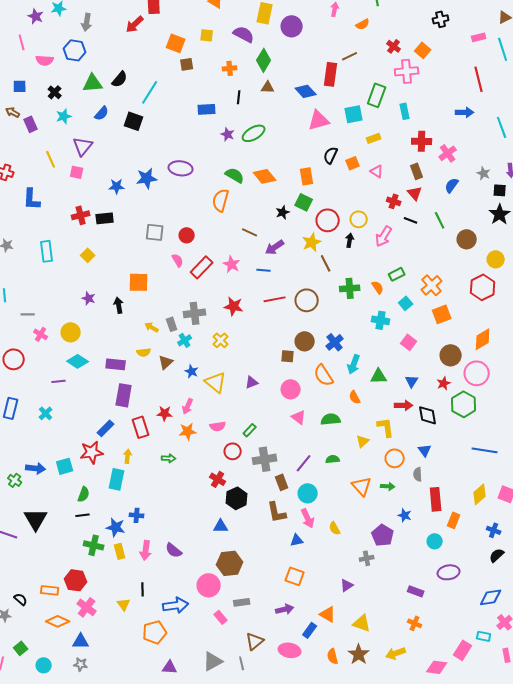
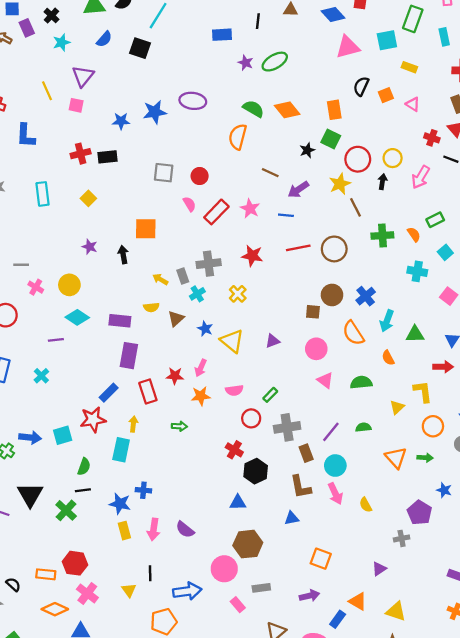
purple rectangle: (31, 124) -> (27, 28), moved
yellow rectangle: (374, 138) -> (409, 67), turned 40
blue triangle: (297, 540) -> (292, 518), moved
green cross: (94, 545) -> (66, 510), moved, turned 30

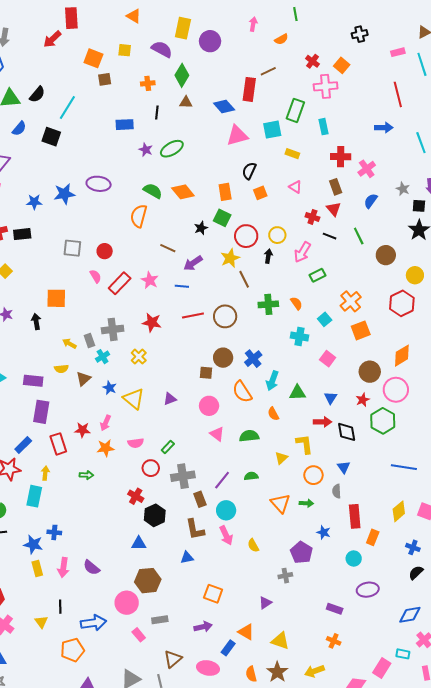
orange square: (386, 95) -> (260, 193), moved
green rectangle: (435, 220) -> (317, 275), moved

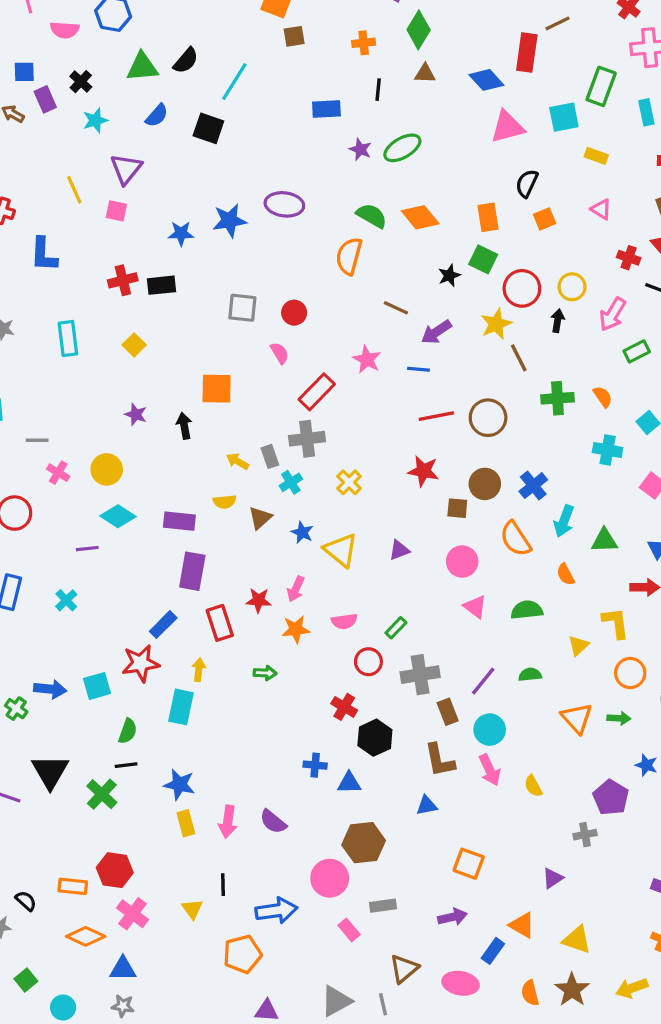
red rectangle: (120, 283) -> (317, 392), moved
red star: (152, 322) -> (423, 471), moved
blue cross: (54, 532) -> (315, 765), moved

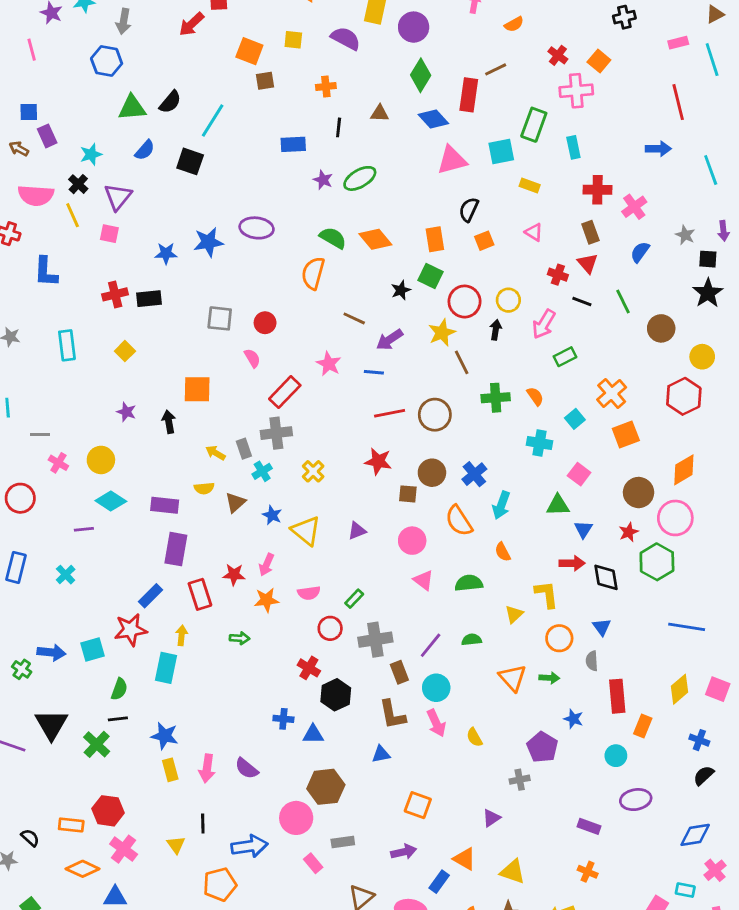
pink semicircle: (65, 30) -> (36, 195), moved, size x1.4
green diamond: (419, 30) -> (421, 75), moved
black cross: (81, 82) -> (78, 184), moved
green triangle: (604, 540) -> (558, 505), moved

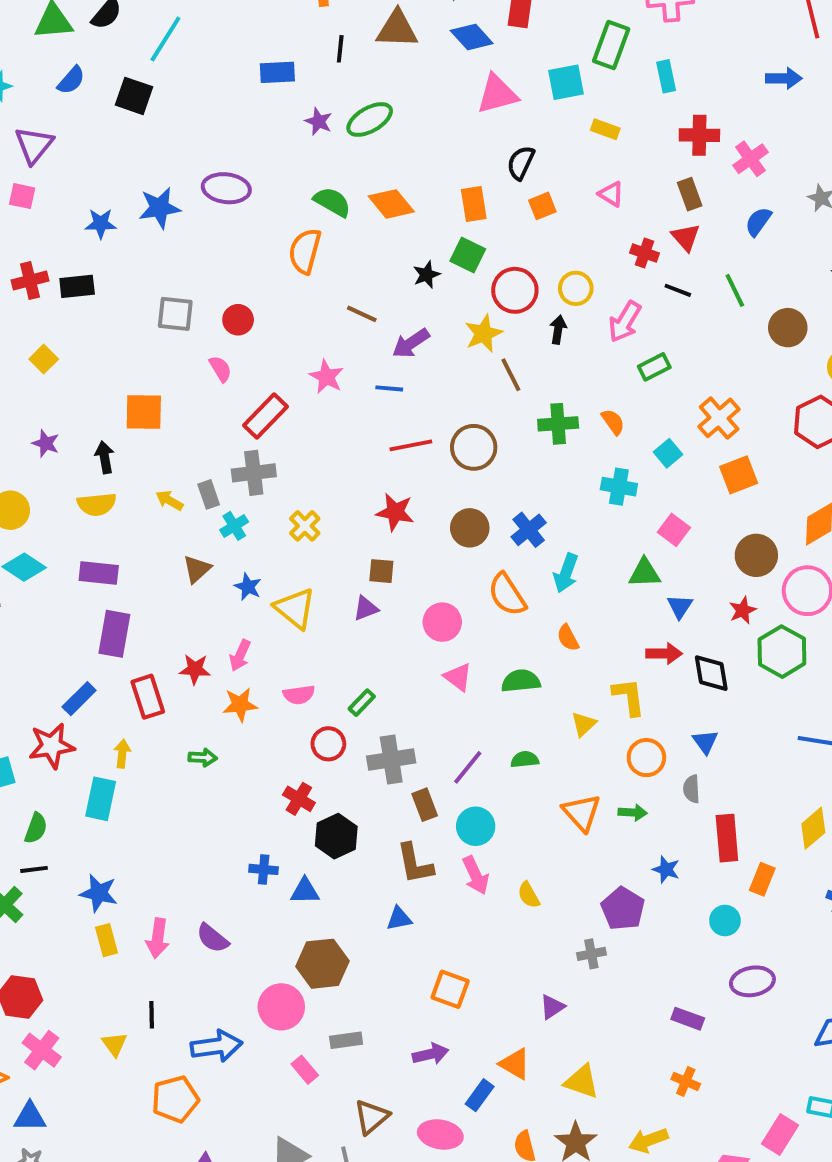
brown triangle: (380, 113) -> (397, 29), size x1.6
yellow semicircle: (204, 488) -> (97, 504), moved, size x1.4
brown square: (408, 494) -> (381, 571), moved

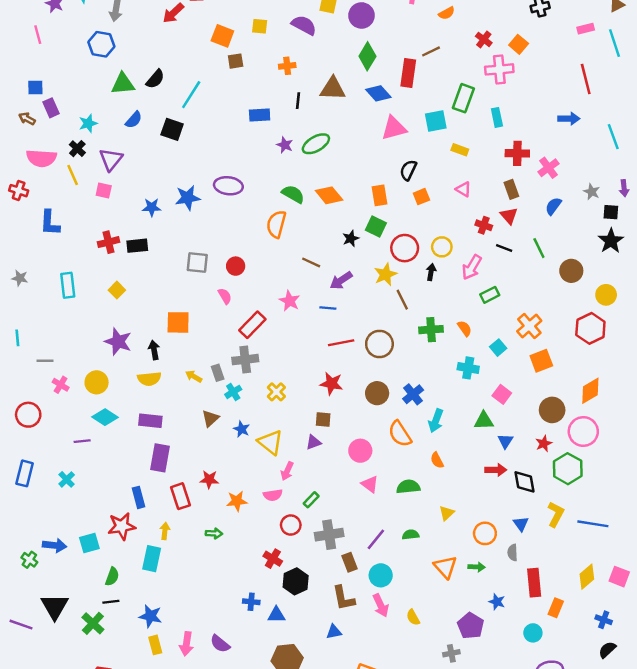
purple star: (46, 443) -> (118, 342), size x1.6
pink arrow: (240, 655) -> (287, 471), moved
yellow L-shape: (629, 697) -> (556, 514), moved, turned 35
blue rectangle: (79, 699) -> (138, 497), turned -60

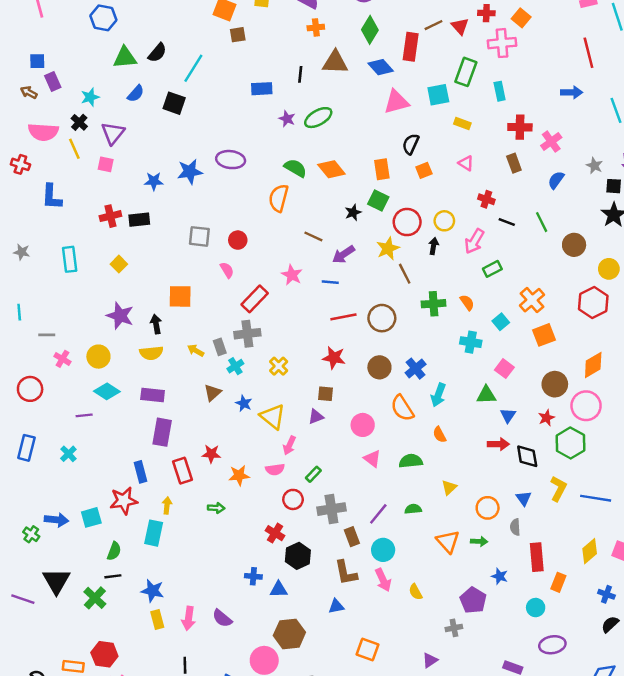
red cross: (484, 39) -> (486, 13), turned -35
orange cross: (287, 66) -> (316, 27), moved
red triangle: (509, 216) -> (460, 26), moved

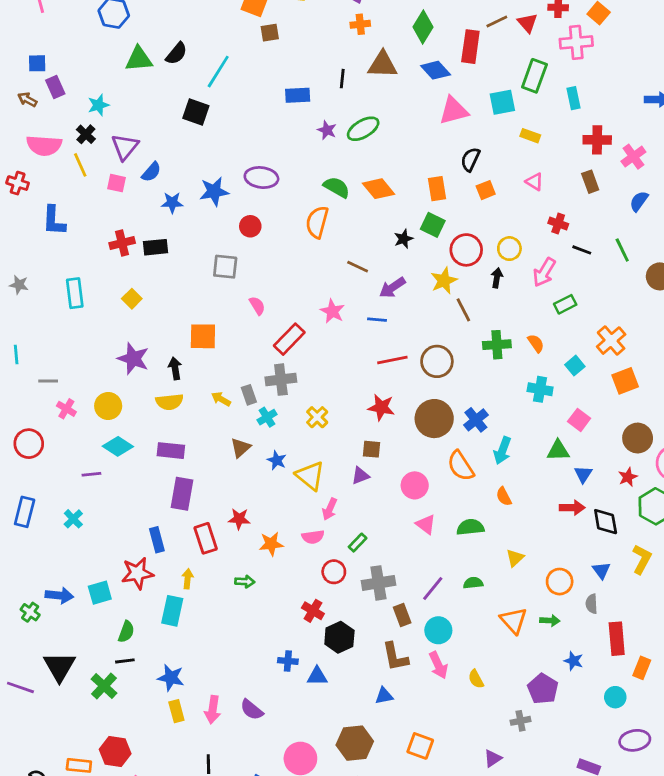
blue semicircle: (136, 94) -> (151, 172), moved
red circle: (238, 240) -> (250, 226), moved
brown circle: (379, 367) -> (434, 419), size x1.4
brown hexagon: (289, 634) -> (355, 743), moved

